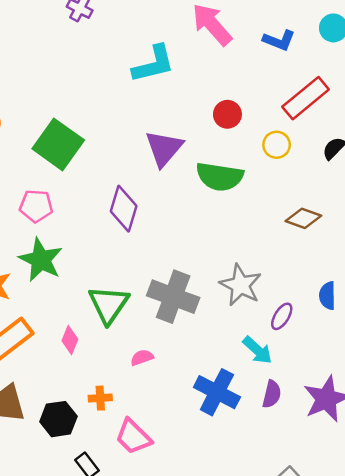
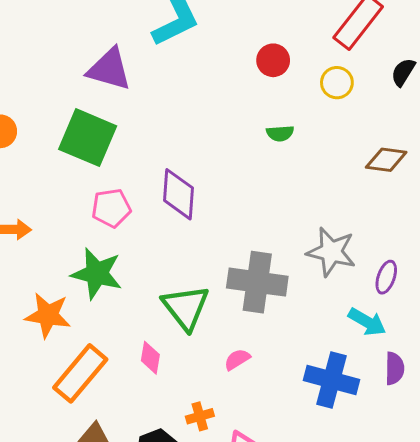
purple triangle: (164, 148) -> (109, 69), moved, turned -42
green semicircle: (220, 177) -> (280, 133), size x0.5
pink pentagon: (36, 206) -> (111, 208), moved

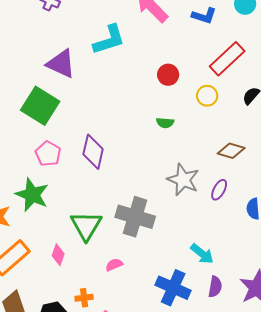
pink pentagon: (111, 208) -> (48, 154), turned 30
gray star: (331, 252) -> (183, 180), moved
purple ellipse: (386, 277) -> (219, 190), moved

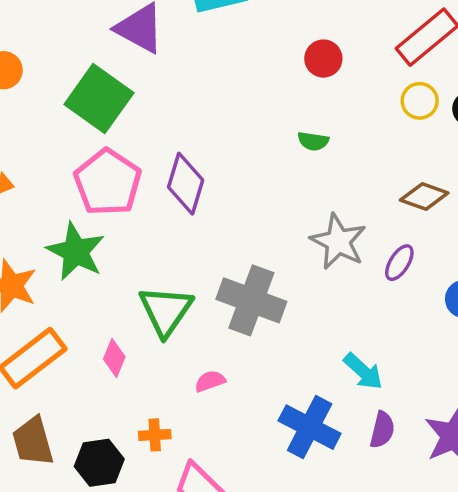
yellow circle: (207, 96) -> (420, 101), moved
pink pentagon: (48, 154) -> (108, 182), size x1.5

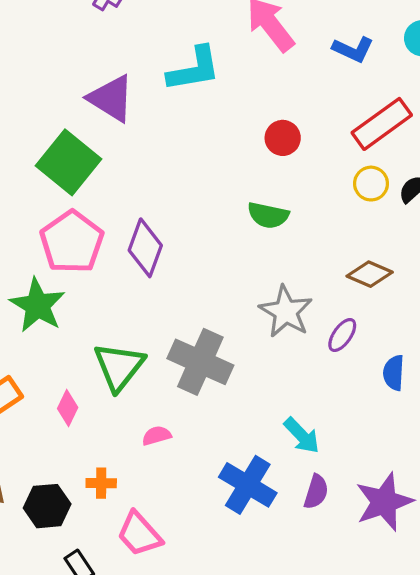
green semicircle: (313, 141) -> (268, 215), size x1.4

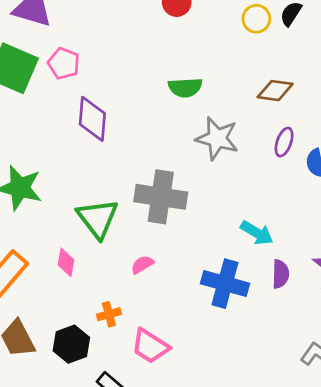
green semicircle: (268, 215) -> (185, 88), moved
pink pentagon: (72, 242) -> (64, 63), moved, size x0.6
purple ellipse: (342, 335) -> (284, 142), moved

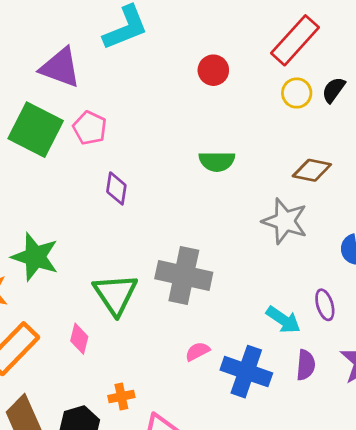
purple diamond: (92, 119) -> (116, 188), size x0.7
gray star: (217, 138) -> (285, 221), moved
purple ellipse: (284, 142) -> (325, 305), moved, turned -40
pink semicircle: (142, 265) -> (197, 351), moved

